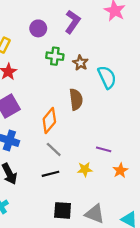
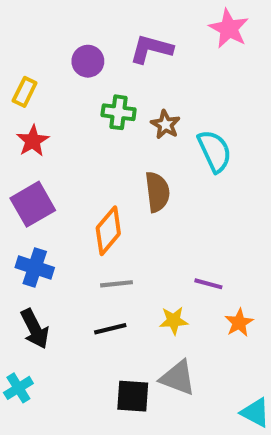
purple L-shape: (73, 22) -> (151, 49), turned -110
gray line: (54, 149) -> (116, 284), turned -49
gray triangle: (95, 214) -> (178, 378), moved

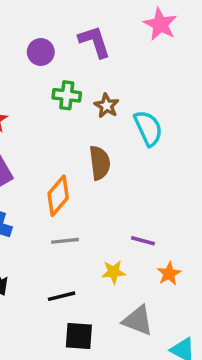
purple L-shape: (151, 49) -> (94, 42), turned 57
black line: (110, 329) -> (62, 296), moved
gray triangle: (178, 378) -> (138, 320), moved

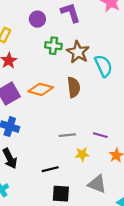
brown star: (107, 106) -> (78, 52), size x1.5
orange diamond: (58, 196) -> (41, 89), moved, turned 65
gray line: (65, 241) -> (67, 135), moved

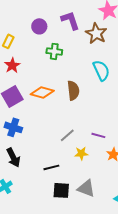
brown star: (78, 52) -> (96, 33), moved
gray line: (67, 135) -> (67, 135), turned -35
gray triangle: (97, 184) -> (86, 188), moved

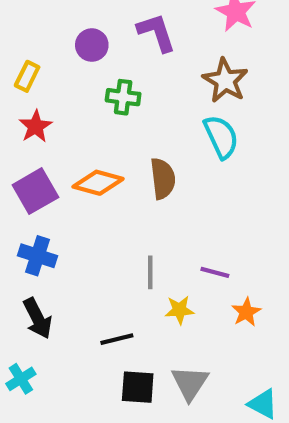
brown star: (96, 33) -> (225, 80), moved
gray line: (67, 135) -> (150, 272), turned -49
gray triangle: (86, 188) -> (190, 383), turned 42

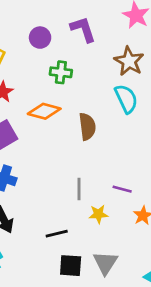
orange diamond: (98, 183) -> (44, 111), moved

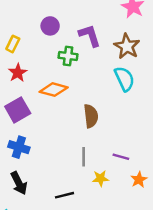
purple L-shape: (83, 29) -> (90, 36), moved
brown semicircle: (87, 127) -> (91, 116), moved

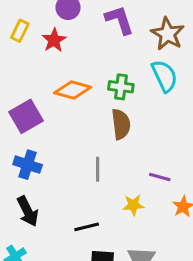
green cross: (68, 56) -> (121, 87), moved
red star: (18, 73) -> (54, 40), moved
gray line: (84, 157) -> (98, 169), moved

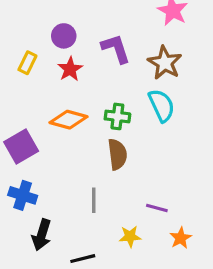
yellow rectangle: (20, 31) -> (27, 63), moved
red star: (54, 40) -> (70, 69), moved
black arrow: (28, 211) -> (42, 235), moved, turned 44

